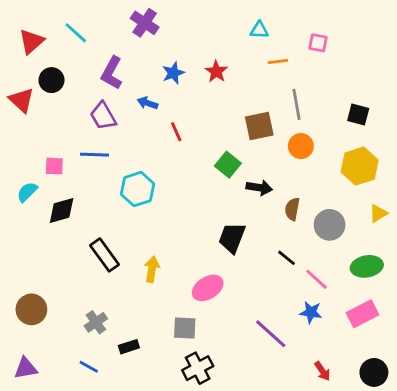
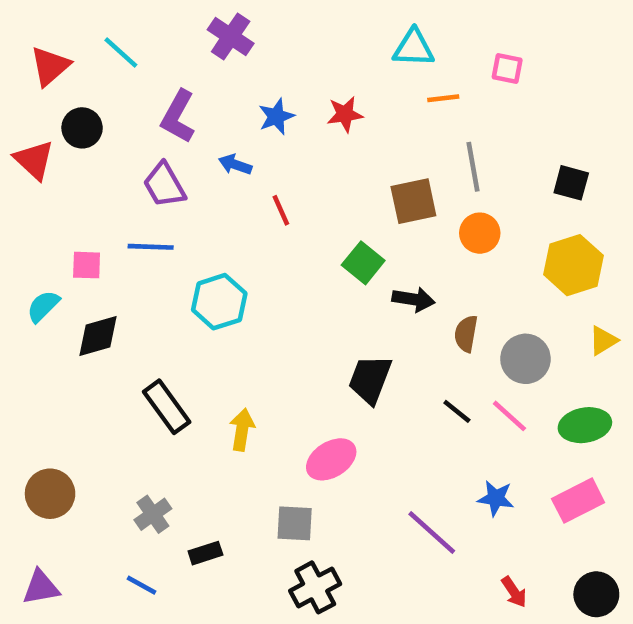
cyan triangle: (259, 30) -> (413, 48), size x1.4
red star: (216, 72) -> (345, 114), turned 30
pink line: (317, 279) -> (509, 416), moved

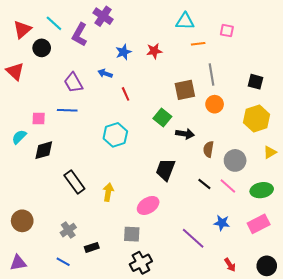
purple L-shape: (178, 117) -> (80, 35), moved
black circle: (82, 128) -> (42, 48), moved
cyan hexagon: (219, 302) -> (115, 135), moved

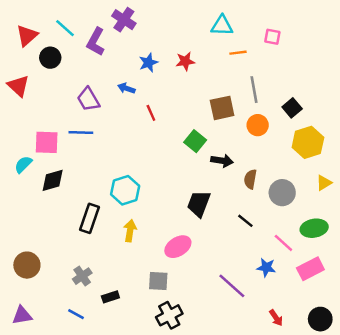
black square: (256, 82) -> (292, 108), moved, turned 35
pink square: (39, 119) -> (47, 142), size x1.5
cyan hexagon: (115, 135) -> (125, 190), moved
black rectangle: (74, 182) -> (90, 218), turned 55
pink line: (228, 186) -> (283, 243), moved

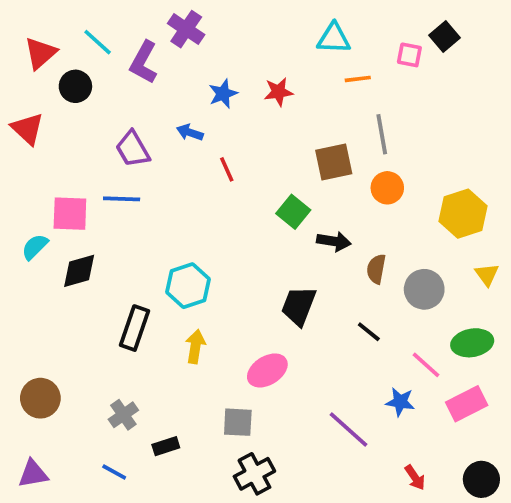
black square: (292, 108) -> (444, 36), moved
yellow triangle: (324, 183) -> (487, 275), turned -35

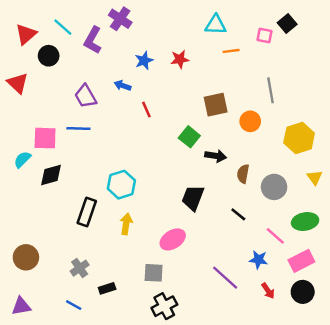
gray line: (382, 134) -> (270, 90), moved
red arrow: (415, 478) -> (268, 291), moved
black circle: (481, 479) -> (303, 292), moved

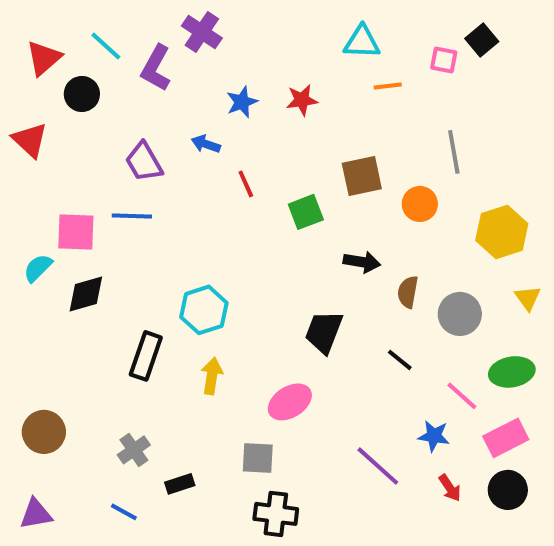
green square: (189, 137) -> (306, 212), moved, turned 30
black cross: (164, 306) -> (276, 514), turned 35

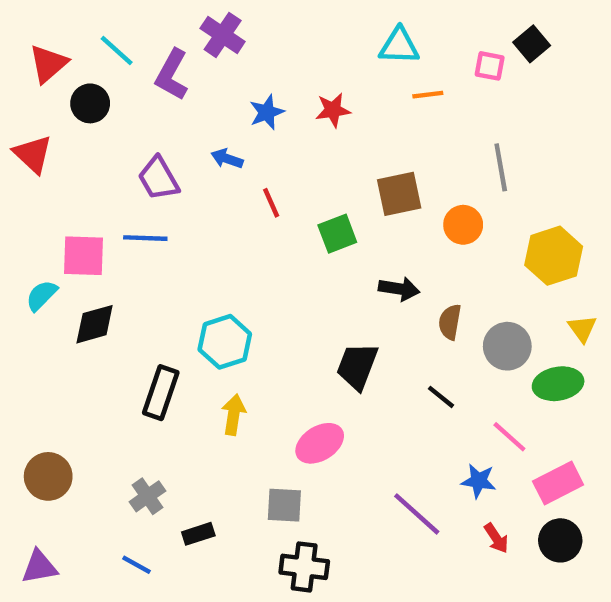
green ellipse: (512, 372) -> (558, 384), moved

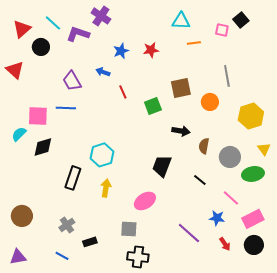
purple L-shape: (172, 75) -> (78, 34), turned 80

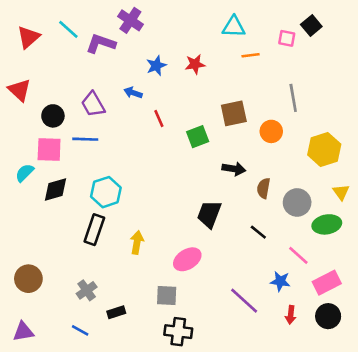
black circle: (41, 47) -> (53, 116), moved
cyan hexagon: (102, 155) -> (106, 192), moved
red arrow: (225, 244) -> (291, 315), turned 40

